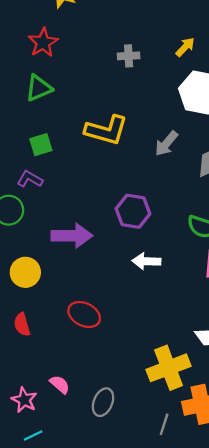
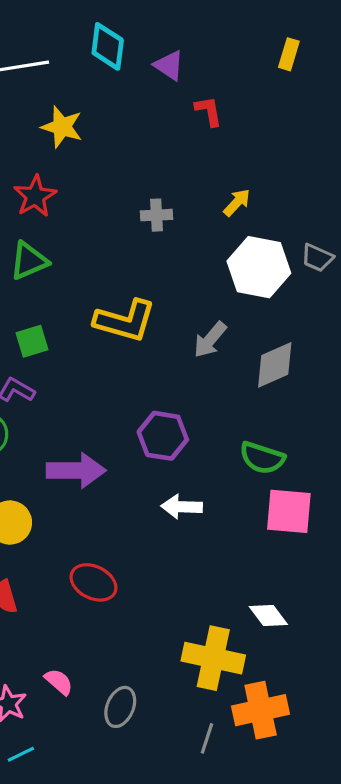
yellow cross: (169, 368) -> (213, 658), turned 33

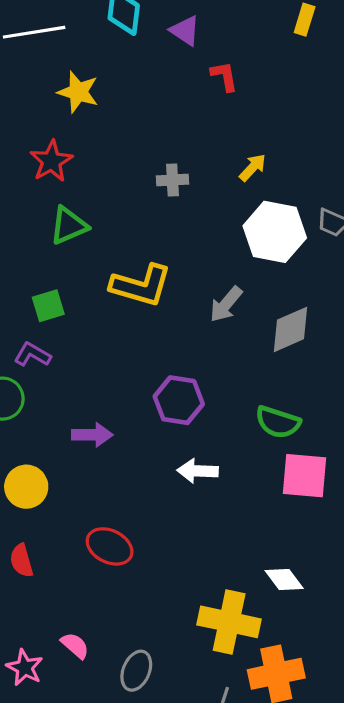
green triangle: (29, 261) -> (69, 226), moved
purple arrow: (76, 470) -> (92, 435), size x0.7

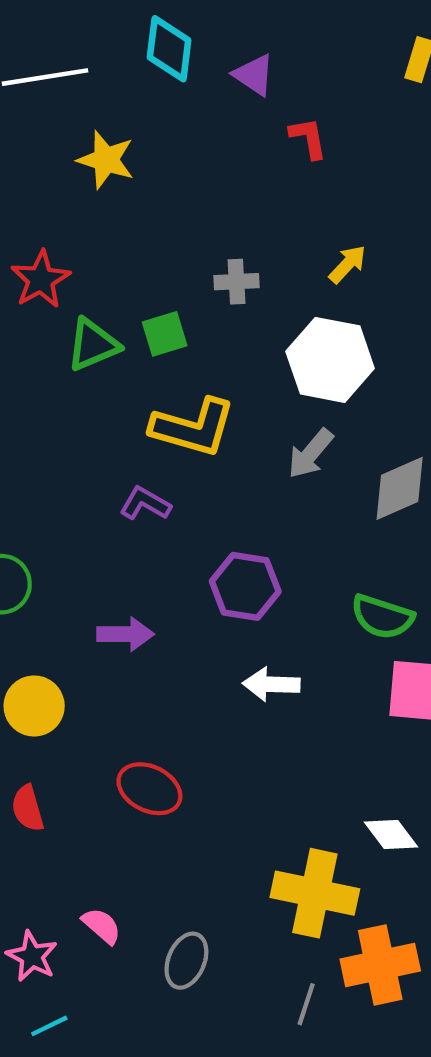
red star: (51, 161) -> (41, 279), moved
white hexagon: (275, 232) -> (330, 360), moved
green square: (48, 306) -> (165, 334), moved
purple L-shape: (32, 355) -> (145, 504), moved

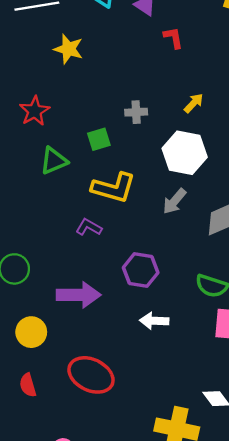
green triangle: (93, 345) -> (54, 161), moved
purple arrow: (126, 634) -> (79, 295), size x1.5
red ellipse: (149, 789) -> (91, 375), size x1.4

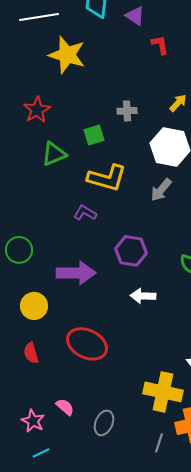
yellow star: (68, 49) -> (67, 55), size x1.4

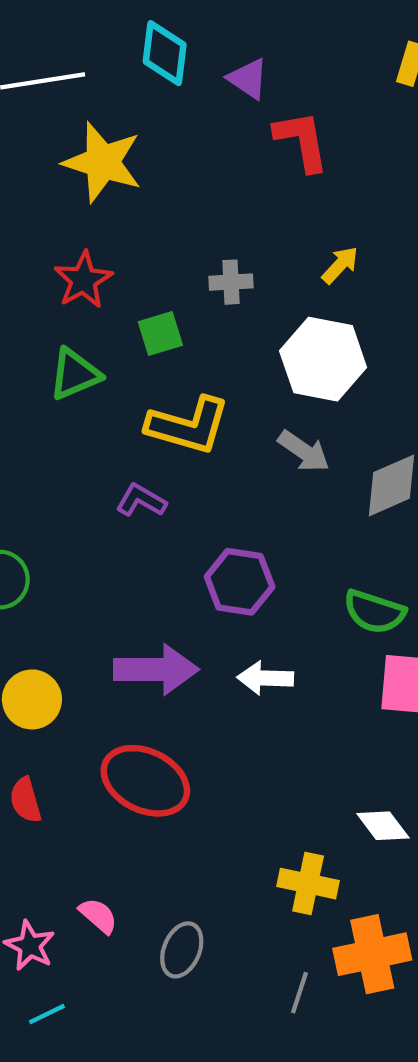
red L-shape: (160, 45) -> (302, 141), size x1.5
red star: (37, 110) -> (83, 280), moved
gray arrow: (161, 190) -> (304, 451), turned -95
purple arrow: (76, 273) -> (156, 669), moved
yellow cross: (163, 392) -> (308, 884), size x0.7

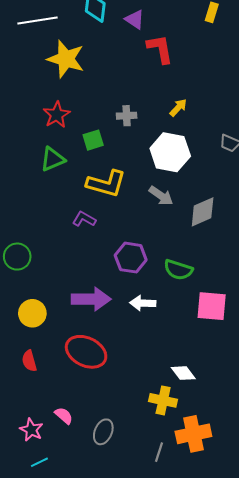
green semicircle: (374, 612) -> (178, 270), moved
white diamond: (383, 826) -> (183, 373), moved

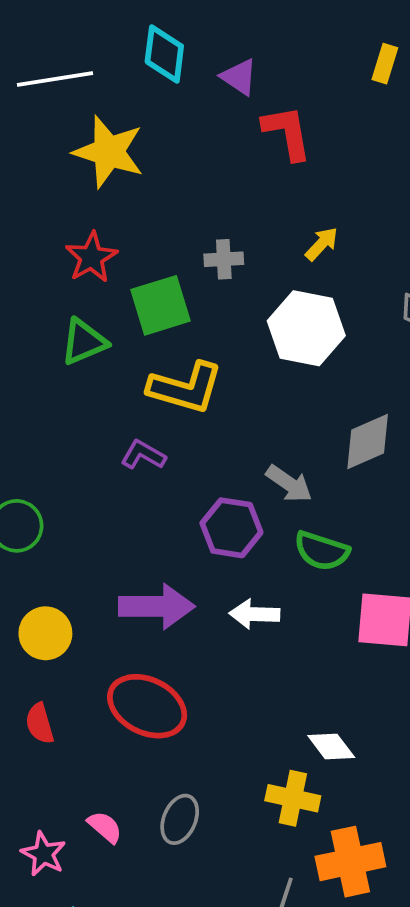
green square: (93, 140) -> (160, 305), size x1.5
gray arrow: (161, 196) -> (289, 484), moved
gray ellipse: (103, 432) -> (180, 819), moved

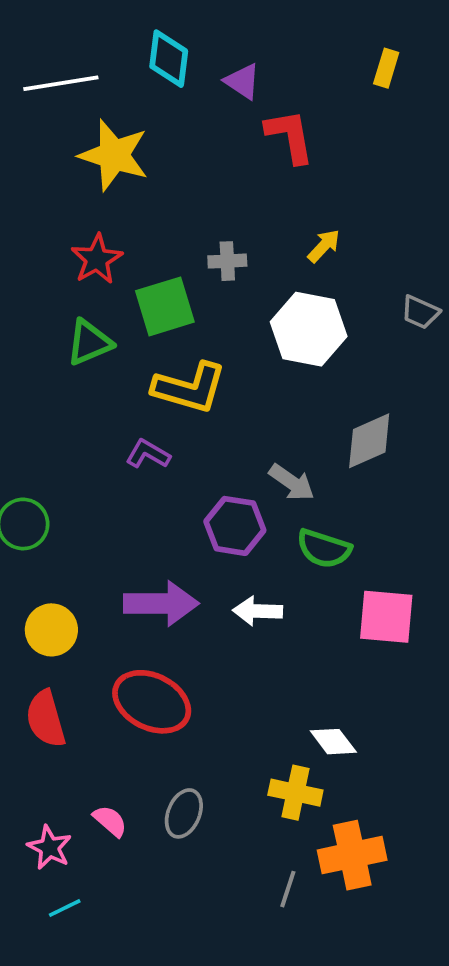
red semicircle: (40, 723) -> (46, 719), size x1.4

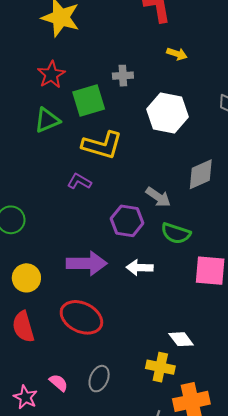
yellow arrow: (324, 246) -> (177, 54), moved, turned 66

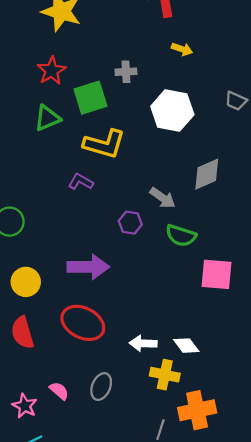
purple hexagon: (127, 221) -> (130, 223), size x0.7
white arrow: (140, 268) -> (143, 343), moved

